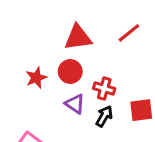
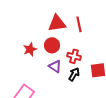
red line: (129, 33) -> (79, 24), moved, turned -63

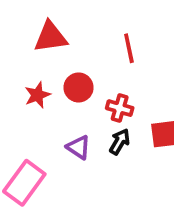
red triangle: (57, 23) -> (50, 37), moved
purple triangle: (55, 66) -> (79, 147), moved

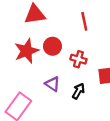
red star: (37, 95) -> (27, 51), size x1.5
black arrow: (120, 142) -> (78, 91), moved

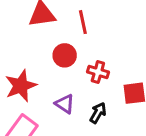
red line: (84, 21) -> (83, 22), moved
red star: (27, 51) -> (21, 86), moved

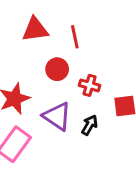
purple triangle: (65, 104) -> (57, 116), size x1.5

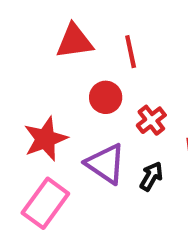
red cross: (90, 85) -> (151, 120), turned 36

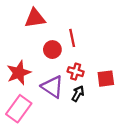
red line: (131, 52) -> (72, 38), moved
red cross: (151, 120) -> (76, 72), moved, turned -35

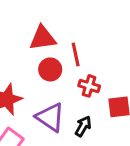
red triangle: (35, 18) -> (43, 38), moved
red cross: (76, 72) -> (89, 86), moved

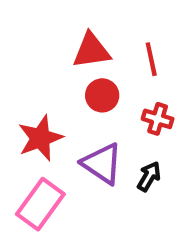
red line: (76, 55) -> (151, 59), moved

